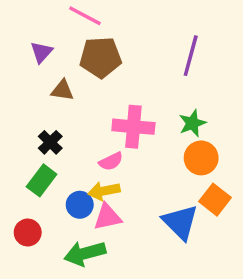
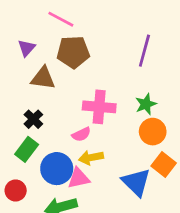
brown triangle: (62, 90) -> (43, 78), size x1.4
yellow arrow: (104, 191) -> (91, 158), moved
blue circle: (80, 205) -> (57, 169), size x1.5

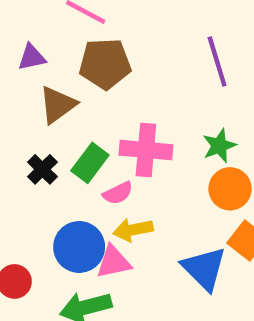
purple triangle: (27, 48) -> (32, 57), turned 36
purple line: (144, 51) -> (217, 62), turned -32
brown triangle: (43, 78) -> (58, 105), turned -44
green rectangle: (27, 149) -> (90, 163), moved

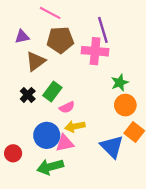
purple line: (217, 62) -> (103, 30), moved
pink cross: (146, 150) -> (95, 51), moved

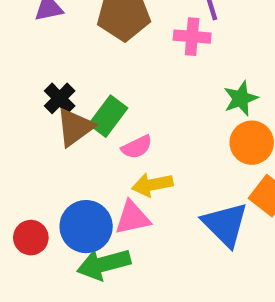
pink cross: (95, 51) -> (192, 37), size x0.7
brown triangle: (36, 61) -> (75, 127), moved
black cross: (28, 95) -> (60, 98), moved
blue circle: (47, 135) -> (86, 227), moved

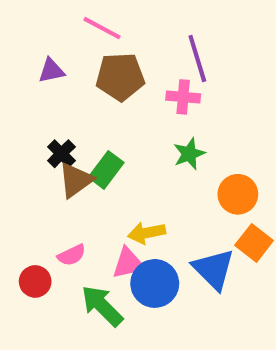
green star: (241, 98) -> (189, 154), moved
pink semicircle: (137, 147) -> (72, 255), moved
blue circle: (86, 227) -> (155, 283), moved
green arrow: (104, 264) -> (102, 306), turned 60

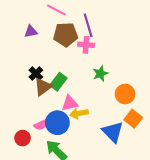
purple line: (197, 58) -> (88, 25), moved
pink cross: (183, 97) -> (86, 45), moved
pink triangle: (128, 263) -> (70, 103), moved
blue circle: (155, 283) -> (57, 123), moved

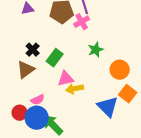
pink cross: (86, 45) -> (82, 22), turned -35
brown triangle: (43, 87) -> (26, 70), moved
blue circle: (57, 123) -> (37, 118), moved

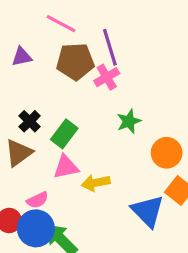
pink triangle: (66, 79) -> (66, 167), moved

